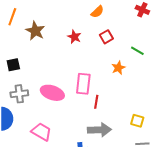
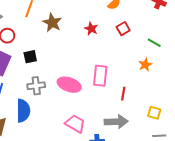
orange star: (118, 68) -> (145, 65), moved
red line: (96, 102) -> (123, 94), moved
pink trapezoid: (41, 132) -> (75, 124), moved

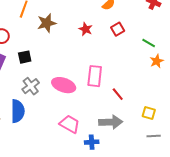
brown star: (52, 23) -> (47, 23), turned 30
orange star: (145, 65) -> (157, 61), moved
gray cross: (36, 86) -> (31, 86), turned -30
red line: (123, 94) -> (118, 94), turned -48

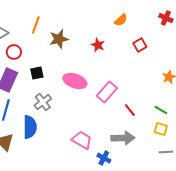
red square: (118, 29) -> (140, 45), moved
green line: (149, 43) -> (161, 110), moved
pink rectangle: (95, 76) -> (107, 92), turned 35
pink ellipse: (64, 85) -> (75, 81), moved
blue cross: (92, 142) -> (104, 158), turned 32

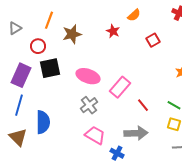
red star: (98, 45) -> (113, 31), moved
red circle: (14, 52) -> (38, 46), moved
black square: (37, 73) -> (50, 68), size x1.5
gray cross: (43, 102) -> (89, 105), moved

